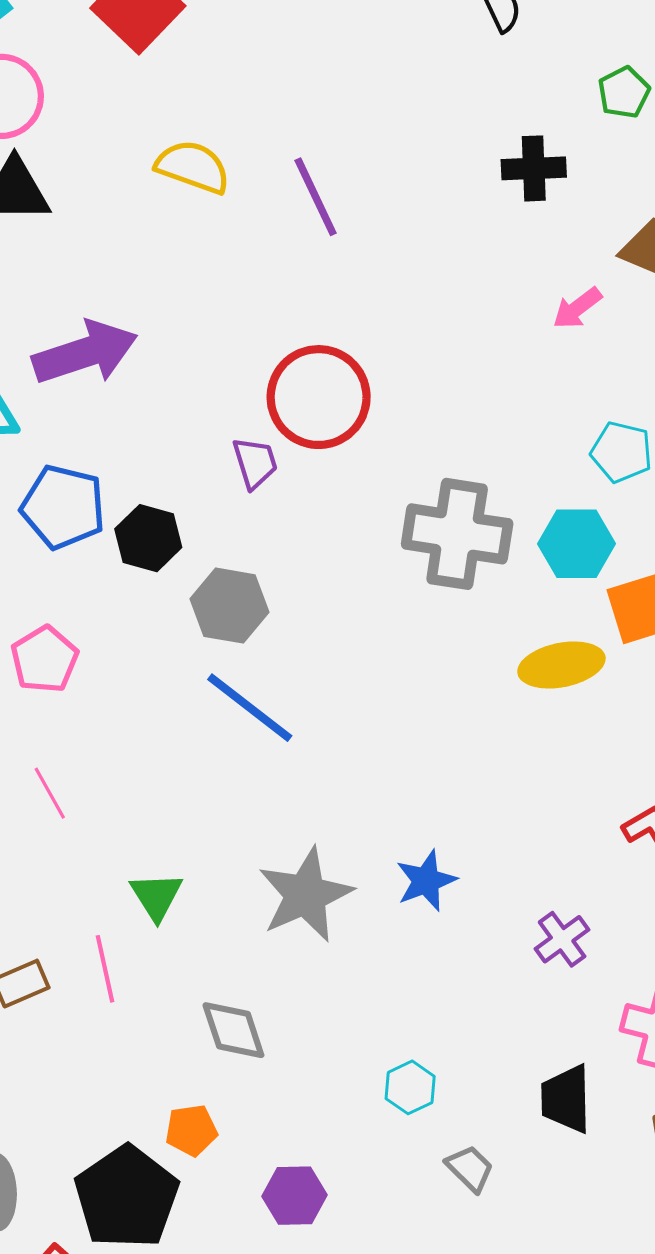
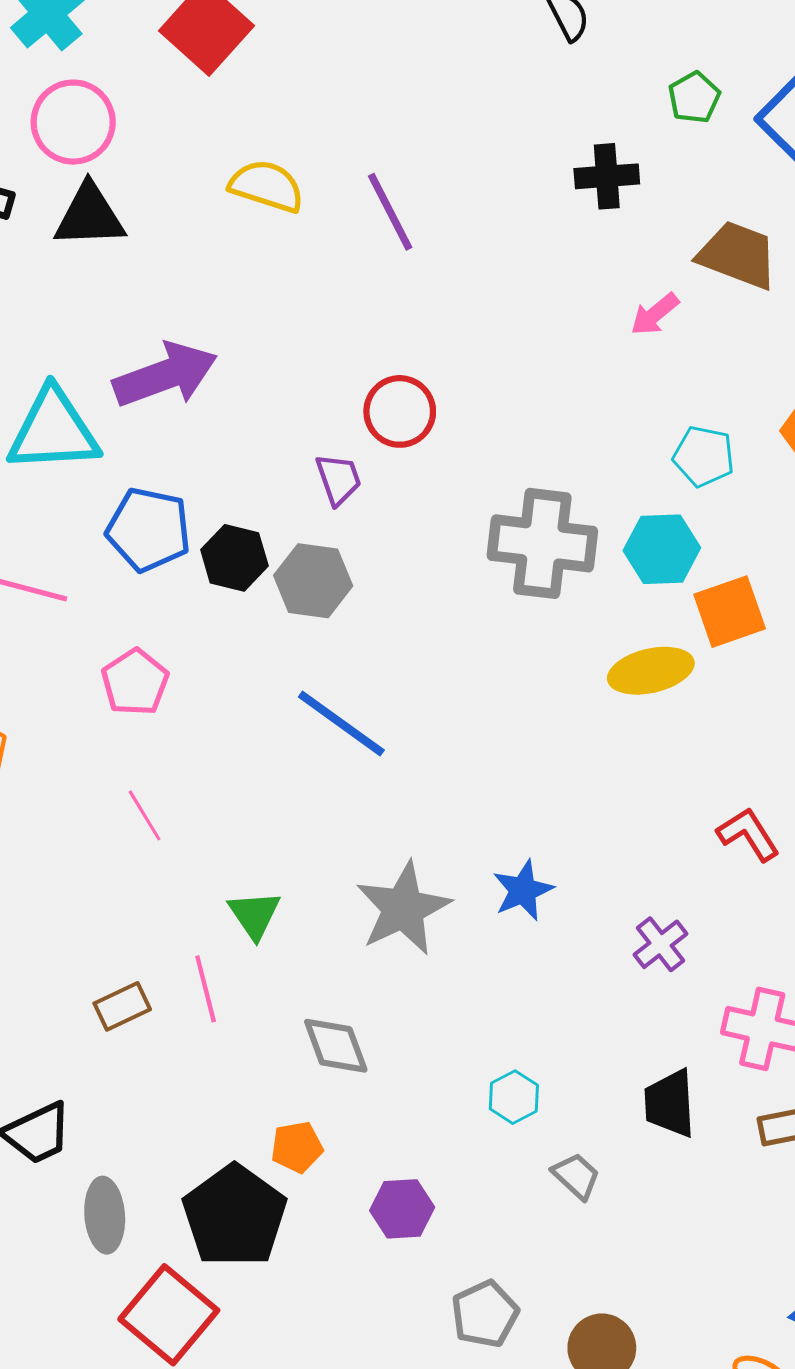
red circle: (319, 397) -> (400, 411), size x0.7
gray hexagon: (230, 606) -> (313, 581), moved

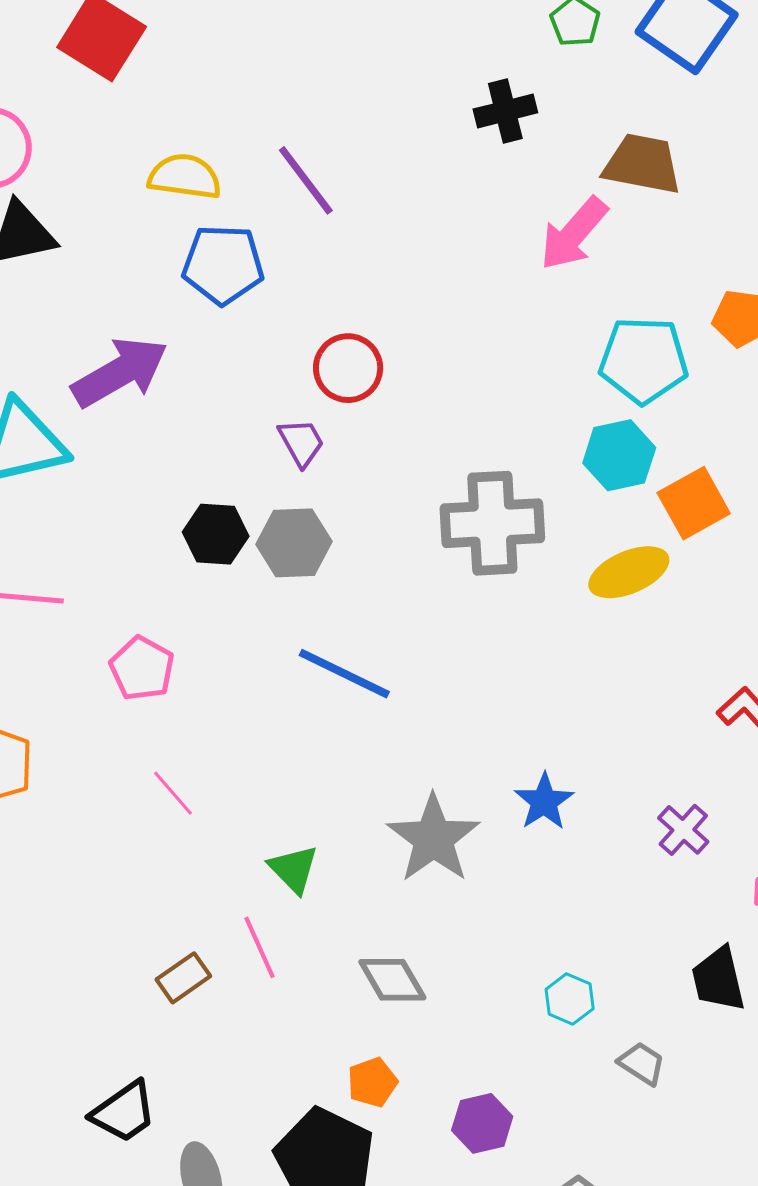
pink arrow: (655, 314) -> (574, 234), size x1.6
cyan pentagon: (704, 456) -> (643, 360), size x1.5
blue pentagon: (149, 530) -> (223, 265), moved
gray cross: (542, 543) -> (492, 523), moved

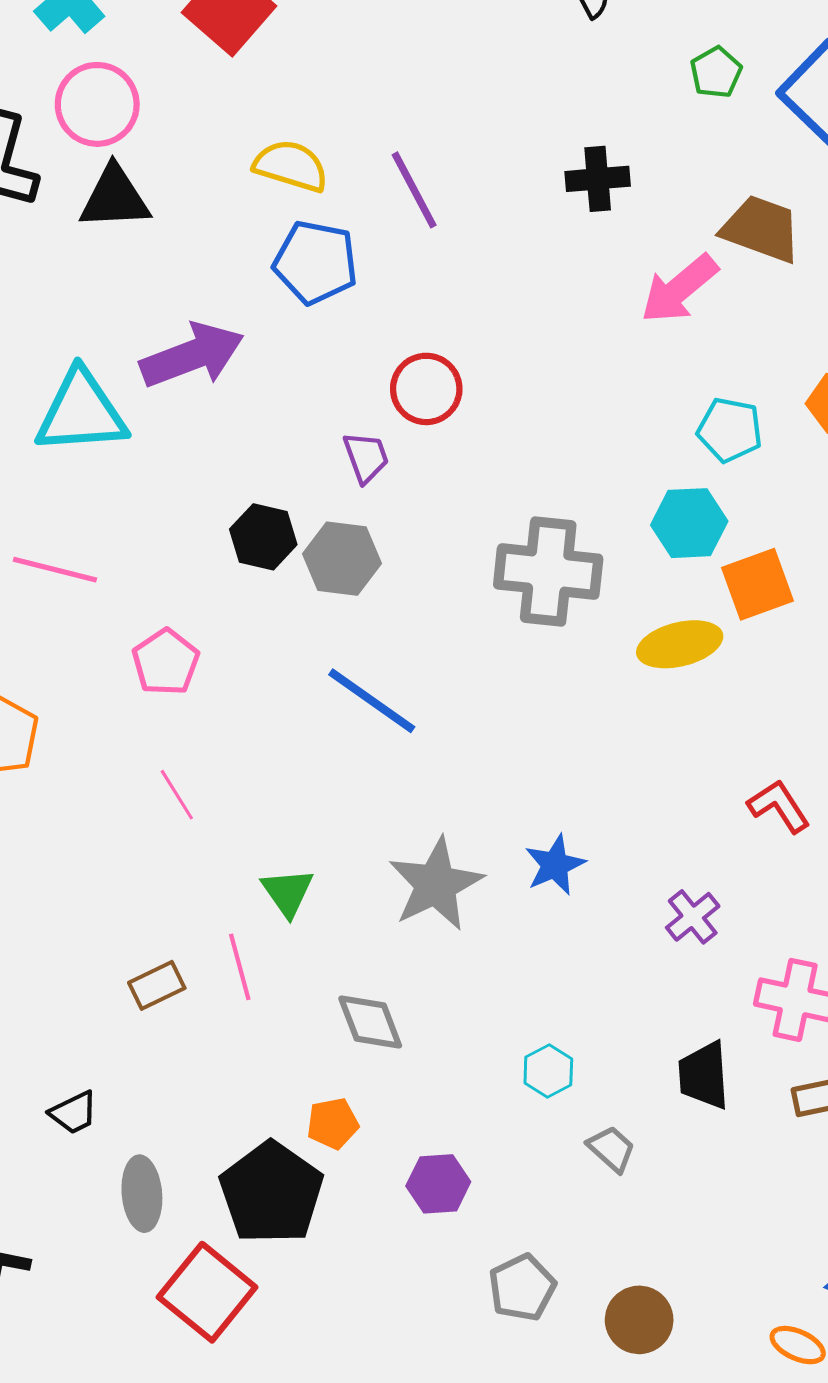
black cross: (505, 111) -> (598, 179), moved
cyan pentagon: (643, 360) -> (730, 430), size x0.7
black trapezoid: (124, 1112) -> (74, 1113), size x0.7

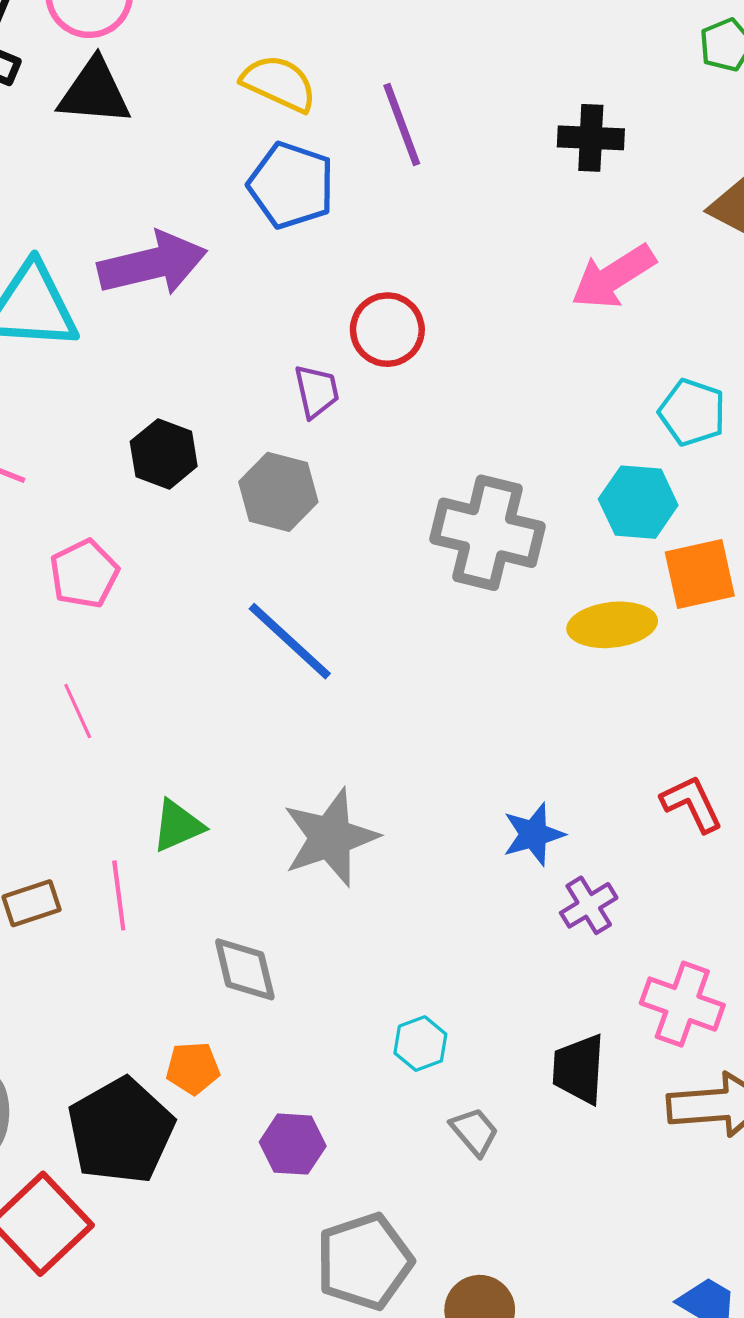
pink arrow: (679, 289) -> (613, 277), moved
black hexagon: (263, 537) -> (164, 454), moved
blue star: (555, 865) -> (533, 834), moved
green triangle: (288, 892) -> (178, 826), turned 34
gray pentagon: (522, 1288) -> (364, 1261), size x1.4

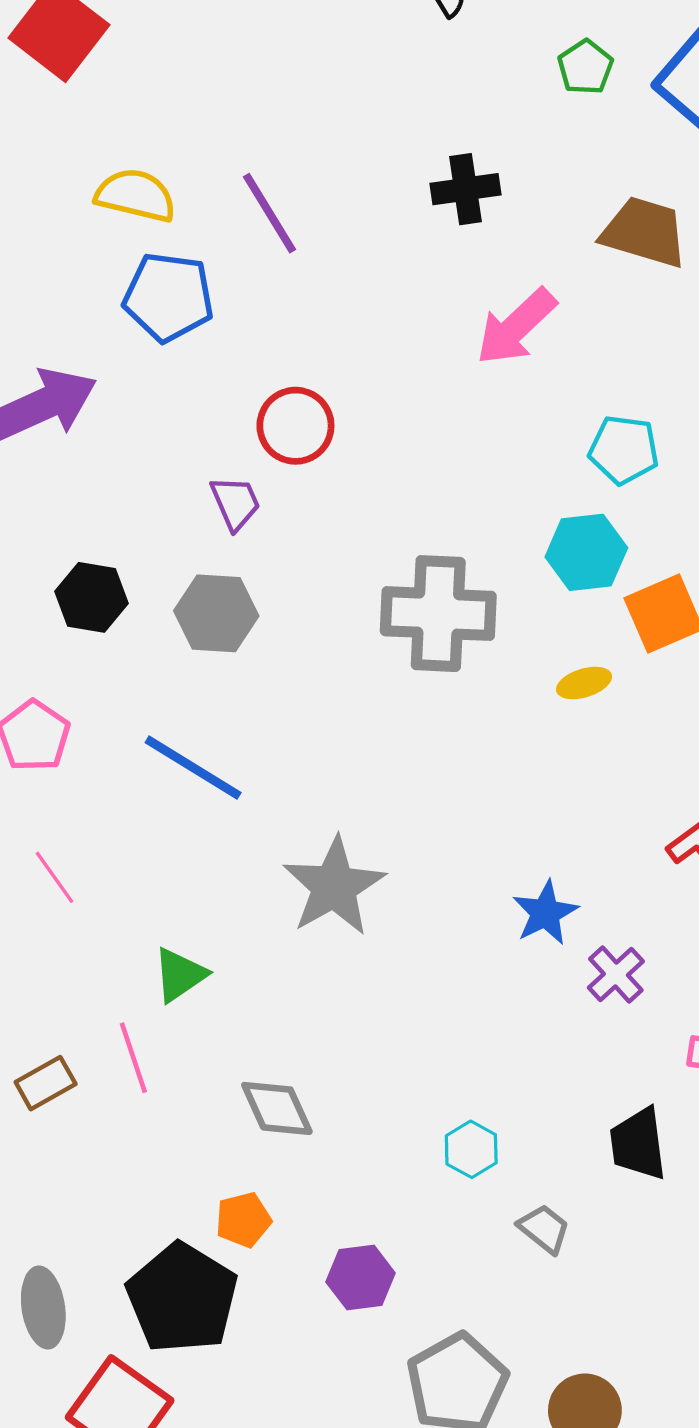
yellow ellipse: (612, 625) -> (584, 683), size x0.6
blue line: (290, 641) -> (193, 768), moved
gray star: (330, 837) -> (334, 886), moved

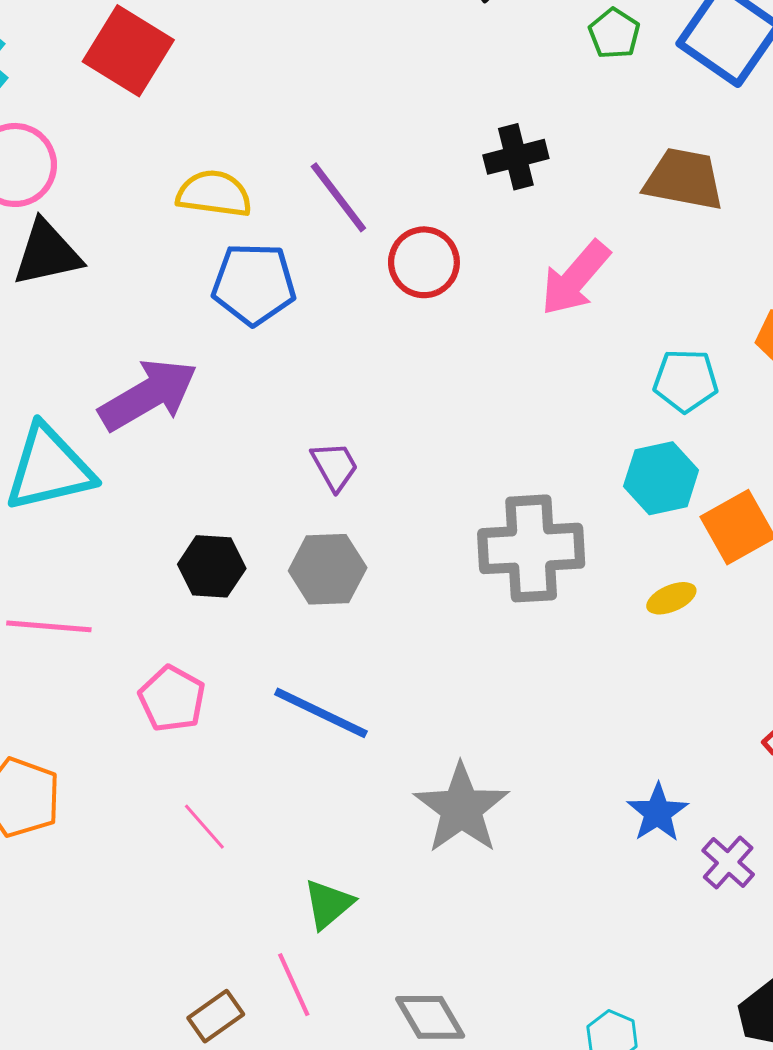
red circle: (295, 426) -> (424, 262), moved

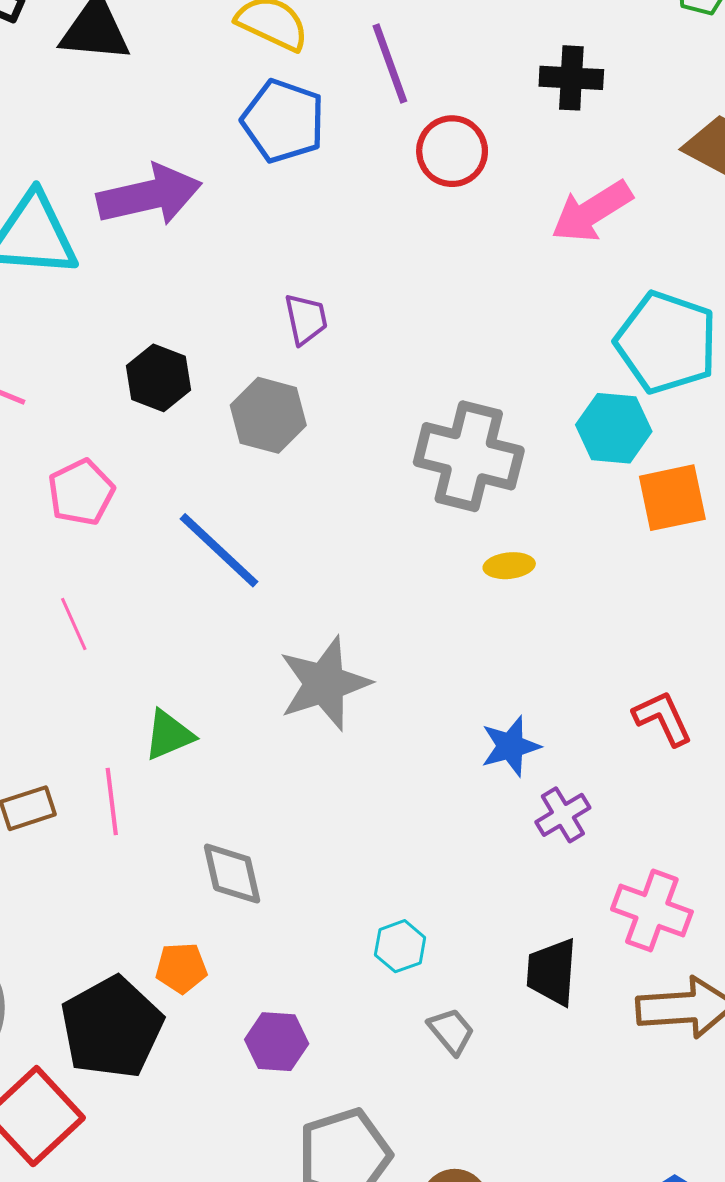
cyan pentagon: (686, 381) -> (666, 342), size x1.6
yellow ellipse: (671, 598) -> (509, 566), moved

